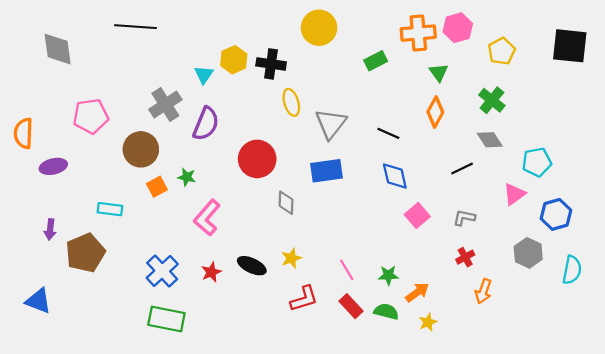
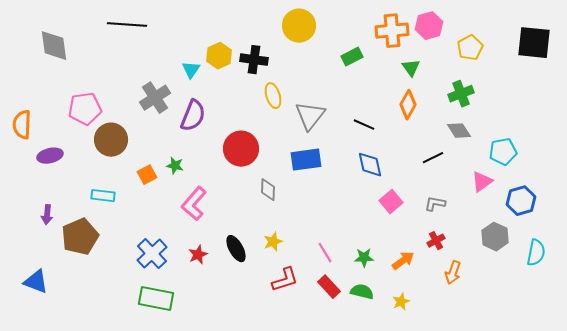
green cross: (492, 100) -> (461, 94), turned 30
brown circle: (141, 149) -> (111, 140), moved
black ellipse: (252, 266) -> (236, 249), turned 36
orange arrow: (417, 292) -> (403, 261), moved

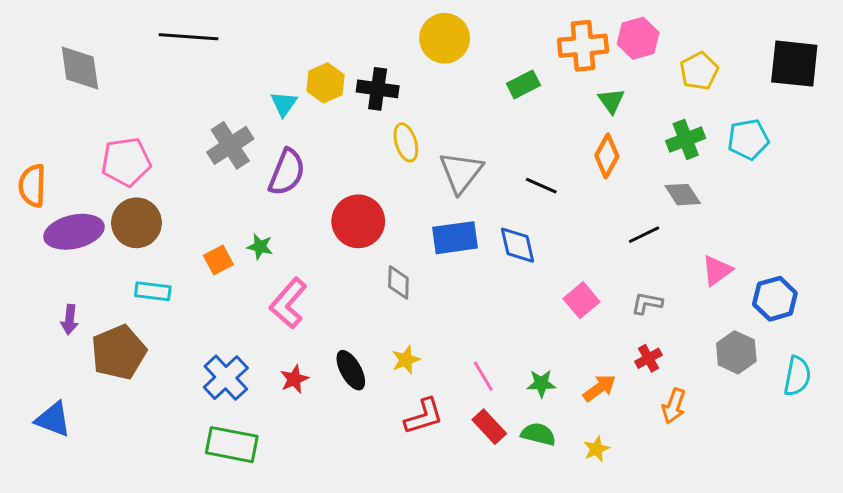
brown circle: (111, 140) -> (136, 223), moved
cyan pentagon: (503, 152) -> (748, 139), moved
purple ellipse: (50, 156) -> (74, 232), size x1.5
blue diamond: (370, 165) -> (517, 245), moved

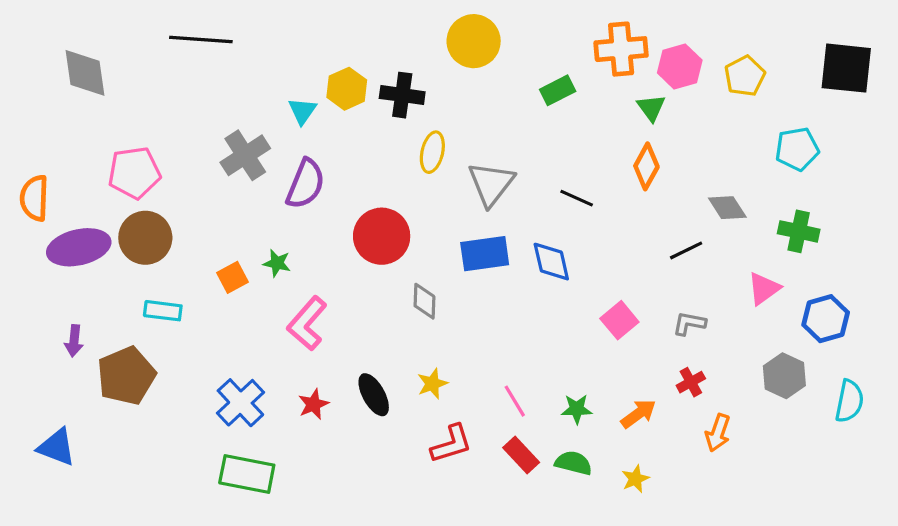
pink hexagon: (638, 38) -> (680, 67), moved
green cross: (686, 139) -> (799, 231), moved, turned 33
yellow ellipse: (406, 142) -> (432, 152), turned 30

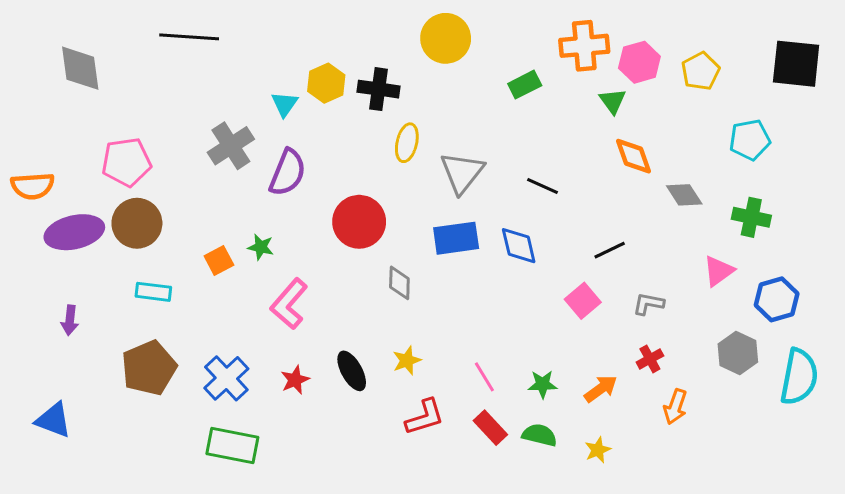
orange diamond: (646, 166) -> (634, 156), moved, turned -48
orange semicircle: (34, 198) -> (33, 186), turned -96
black line: (686, 250) -> (610, 250), moved
brown pentagon: (126, 376) -> (149, 368), moved
cyan semicircle: (849, 401) -> (799, 377), size x1.4

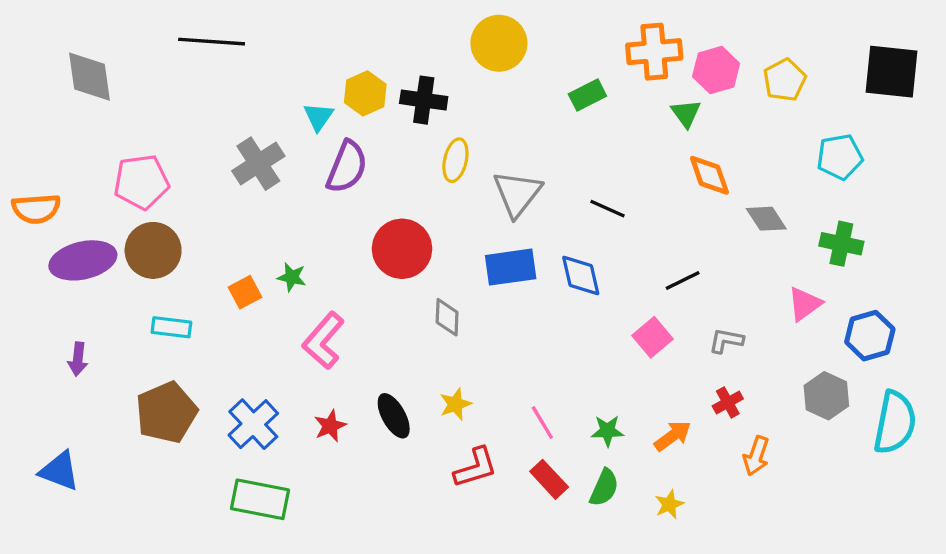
purple semicircle: (288, 173) -> (347, 167), moved
green semicircle: (540, 435) -> (604, 488), turned 100

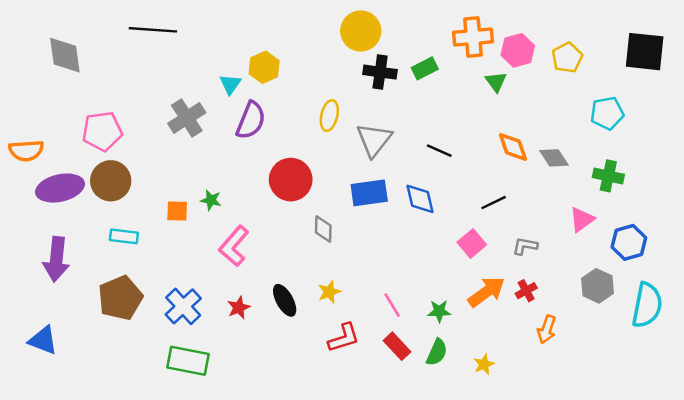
black cross: (424, 100) -> (380, 72), moved
orange diamond: (709, 175) -> (513, 147), moved
orange square: (245, 292) -> (177, 211), turned 30
purple arrow: (78, 359) -> (56, 259), size x1.8
orange arrow: (673, 436) -> (486, 292), moved, size x1.4

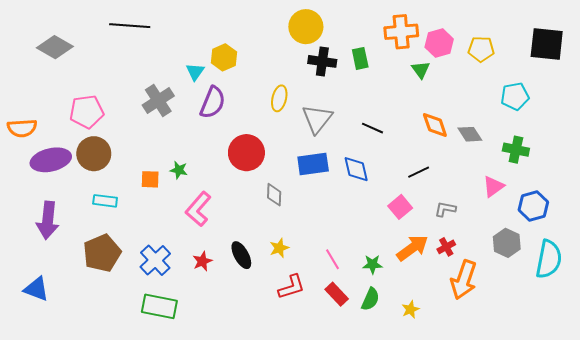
gray diamond: (65, 55) -> (55, 47), turned -52
yellow pentagon: (567, 58) -> (481, 49), turned 30
green rectangle: (425, 68) -> (360, 58), turned -75
orange arrow: (547, 329) -> (464, 280), size x1.6

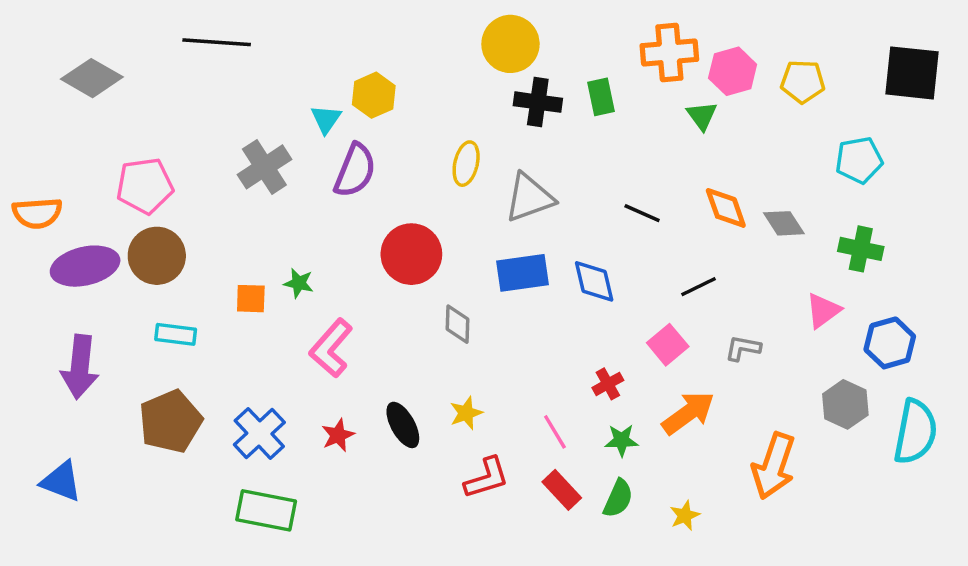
gray triangle: (317, 119) -> (529, 198), turned 32
black line: (372, 128) -> (642, 213), moved
red cross: (446, 247) -> (608, 384), moved

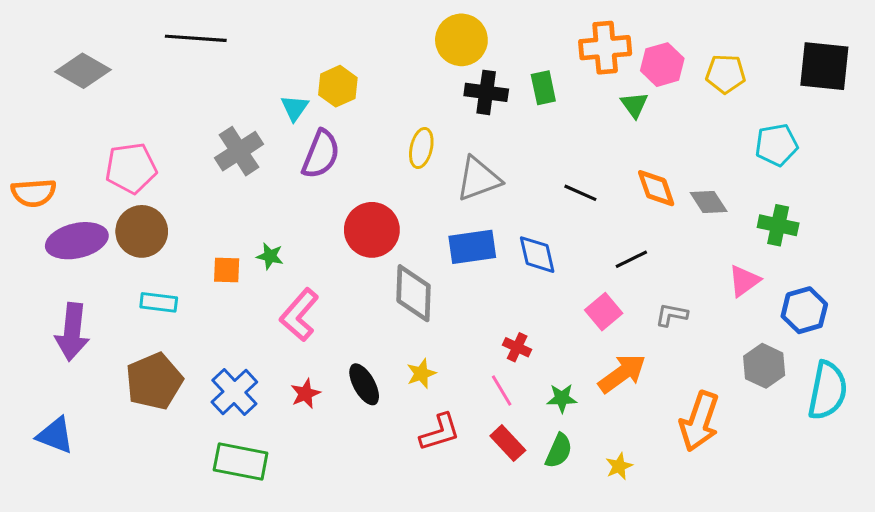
gray diamond: (458, 324) -> (414, 293), size x1.6
red cross: (608, 384) -> (517, 347), moved, turned -36

